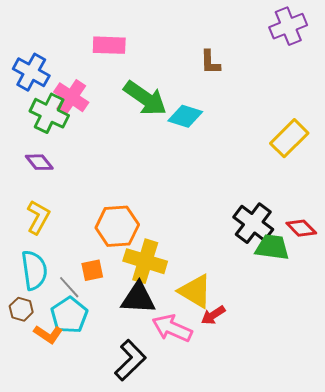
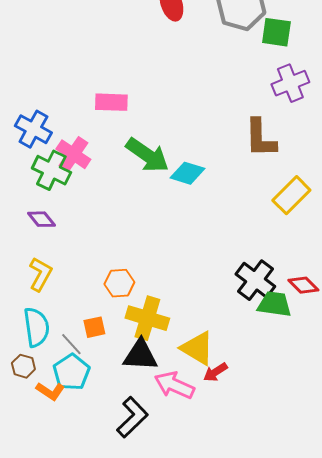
brown L-shape: (210, 62) -> (260, 138), moved, size x1.6
orange hexagon: (117, 226) -> (119, 283), size x0.7

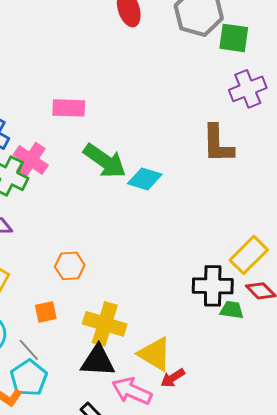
yellow rectangle: (291, 195) -> (249, 255), moved
black cross: (255, 280) -> (213, 286), turned -36
orange hexagon: (119, 283) -> (70, 266), moved
green trapezoid: (274, 304) -> (232, 310), size x0.7
orange square: (94, 327) -> (46, 312), moved

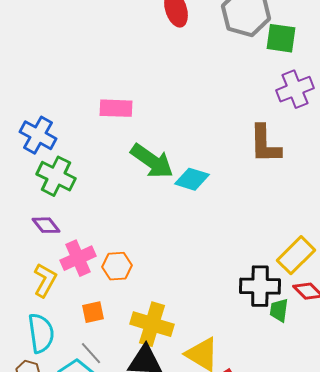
pink cross: (31, 160) -> (78, 258), moved, turned 32
green trapezoid: (232, 310) -> (279, 310), turned -90
gray line: (29, 350) -> (91, 353), moved

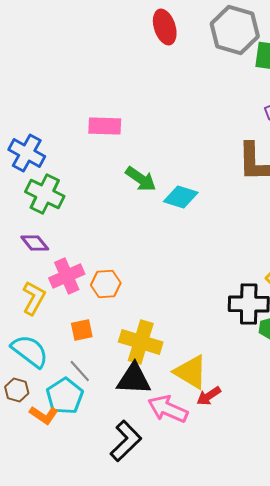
green arrow: (152, 161) -> (141, 179), size x0.7
cyan semicircle: (41, 333) -> (30, 351), turned -45

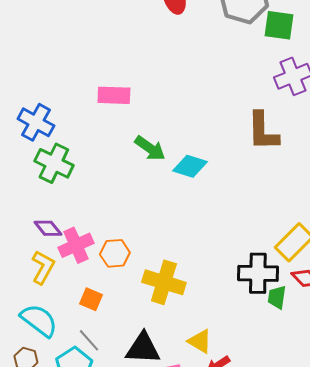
purple diamond: (35, 243) -> (48, 228), moved
orange square: (82, 330) -> (91, 299), turned 35
yellow cross: (141, 342) -> (164, 282), moved
yellow triangle: (191, 372) -> (200, 341), size x0.7

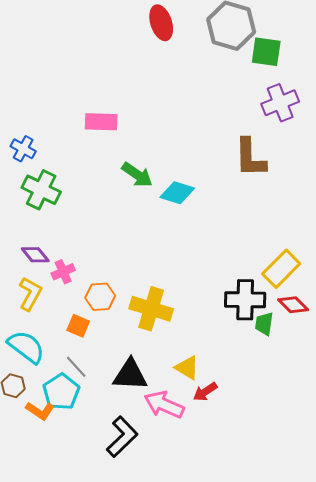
blue cross: (36, 122) -> (23, 149), size x0.7
pink cross: (76, 245) -> (63, 272), size x0.7
orange hexagon: (115, 253) -> (100, 297), moved

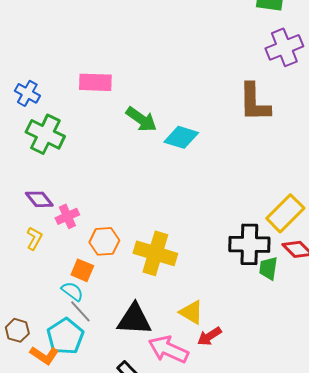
pink rectangle: (101, 122) -> (95, 82), moved
yellow L-shape: (30, 294) -> (34, 238), size x0.7
cyan semicircle: (26, 347) -> (72, 291), moved, size x0.6

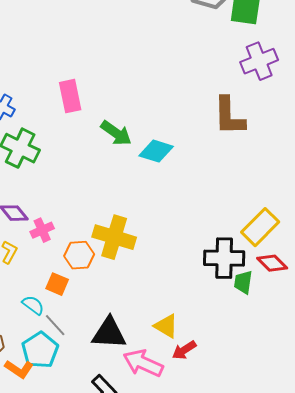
pink rectangle: (95, 82) -> (70, 96), turned 76
yellow cross: (155, 253) -> (114, 237), moved
cyan semicircle: (72, 291) -> (33, 305), moved

